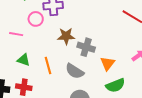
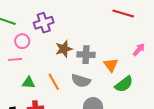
pink circle: (36, 19) -> (22, 41), moved

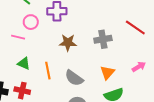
gray cross: (86, 55) -> (103, 39), moved, turned -30

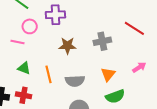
gray semicircle: (74, 78) -> (75, 81), turned -36

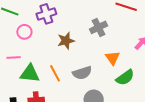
pink line: (18, 42) -> (14, 57), moved
green triangle: (24, 68) -> (30, 74), size x1.5

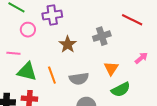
brown star: (66, 41) -> (68, 44), turned -30

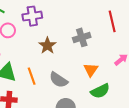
red line: (132, 20) -> (112, 21), turned 50
gray semicircle: (79, 79) -> (58, 80), turned 42

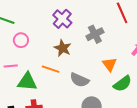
purple cross: (32, 16) -> (62, 19), moved, turned -30
orange line: (32, 76) -> (51, 69), moved, turned -42

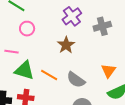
gray cross: (95, 34) -> (102, 26), moved
orange line: (51, 69) -> (49, 75), moved

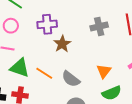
purple cross: (72, 16) -> (47, 24), moved, turned 30
pink circle: (27, 29) -> (11, 26), moved

